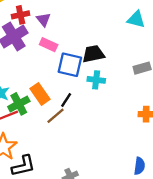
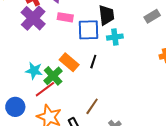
black trapezoid: (93, 54) -> (106, 15), turned 110
brown line: (55, 116) -> (92, 106), moved

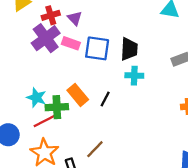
pink rectangle: (65, 17) -> (71, 43), moved
blue square: (88, 30) -> (97, 48), moved
green cross: (53, 76) -> (57, 107), turned 30

